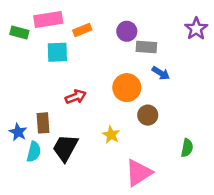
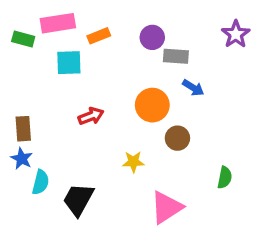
brown rectangle: (43, 123) -> (23, 129), moved
yellow star: (111, 135) -> (133, 162), turned -30
black trapezoid: (65, 148) -> (78, 199), moved

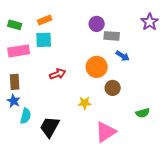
pink rectangle: (58, 23) -> (19, 51), moved
orange rectangle: (99, 36) -> (45, 20), moved
green semicircle: (225, 177) -> (143, 113), turned 64

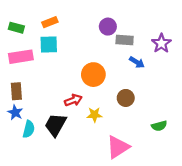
purple star: (150, 22) -> (161, 43), moved
orange circle: (97, 67) -> (93, 75), moved
red arrow: (58, 74) -> (73, 100), moved
black trapezoid: (50, 127) -> (55, 125), moved

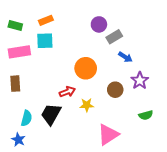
gray rectangle: (125, 40) -> (114, 37), turned -35
purple star: (161, 43) -> (140, 81), moved
blue star: (15, 112) -> (18, 140), moved

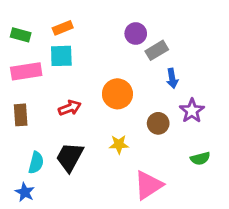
blue arrow: (125, 57) -> (172, 78), turned 48
red arrow: (67, 92) -> (70, 108), moved

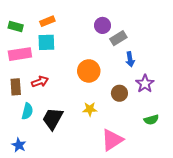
red arrow: (70, 108) -> (40, 82), moved
cyan semicircle: (36, 163) -> (27, 111), moved

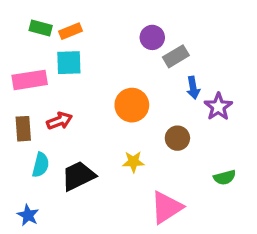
green rectangle: (16, 26) -> (41, 28), moved
purple star: (145, 84) -> (218, 107), moved
black trapezoid: (53, 119) -> (78, 176), turned 35

